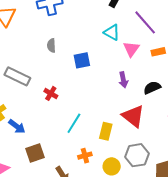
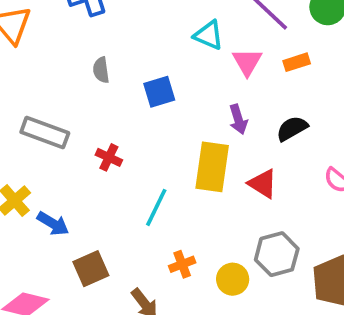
red triangle: (133, 116) -> (263, 184), size x0.7
yellow rectangle: (106, 131) -> (212, 167), moved, size x1.5

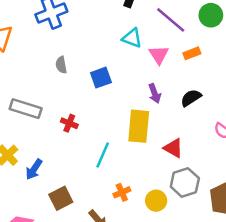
red triangle: (263, 184) -> (173, 148), moved
blue arrow: (53, 224) -> (34, 169), turned 95

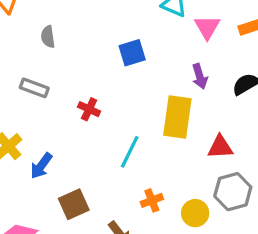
gray semicircle: (61, 65) -> (48, 37), moved
gray rectangle: (26, 109) -> (34, 88), size x0.7
red triangle: (173, 148) -> (220, 147), turned -35

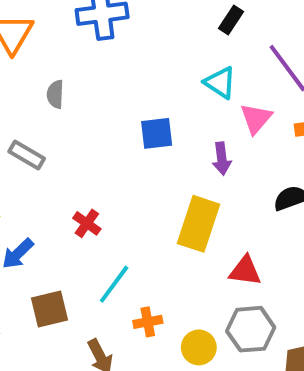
purple arrow: (200, 76) -> (222, 159), moved
red cross: (89, 109) -> (87, 223), moved
cyan line: (130, 152) -> (114, 284), moved

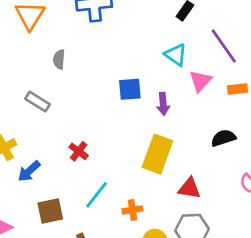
purple arrow: (222, 159) -> (163, 104), moved
orange cross: (148, 322) -> (132, 210), moved

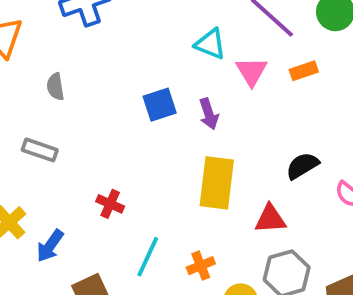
black semicircle: (223, 138) -> (302, 166), moved

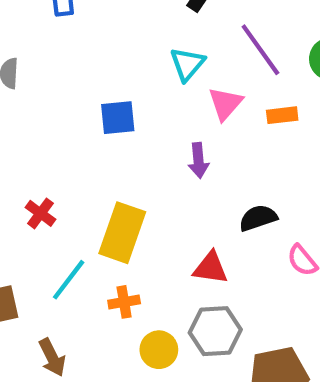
cyan triangle: (210, 44) -> (187, 64), turned 36
purple arrow: (209, 114) -> (199, 161), moved
yellow rectangle: (217, 183) -> (122, 233), moved

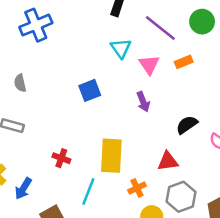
orange cross: (124, 302) -> (137, 188), moved

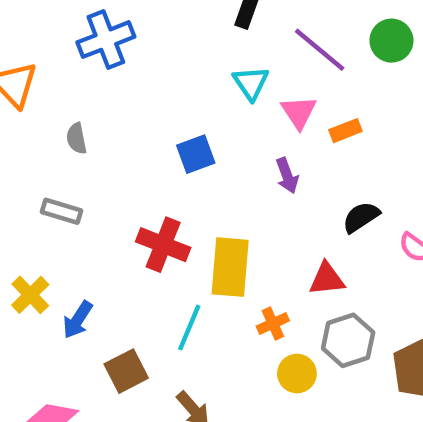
orange rectangle: (184, 62) -> (345, 131), moved
red cross: (61, 158) -> (163, 245), moved, size x1.6

